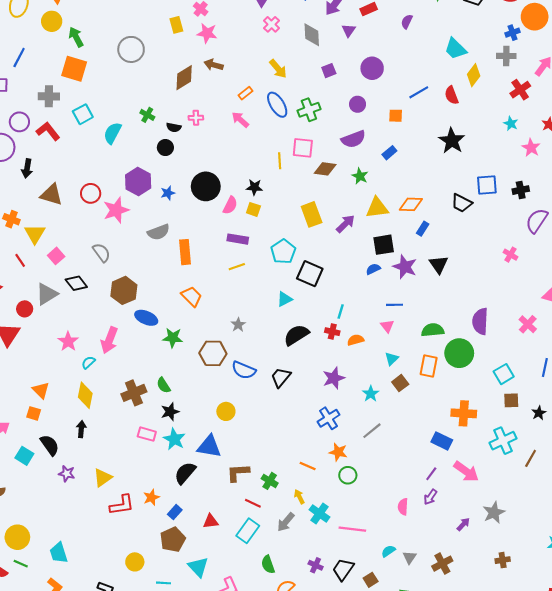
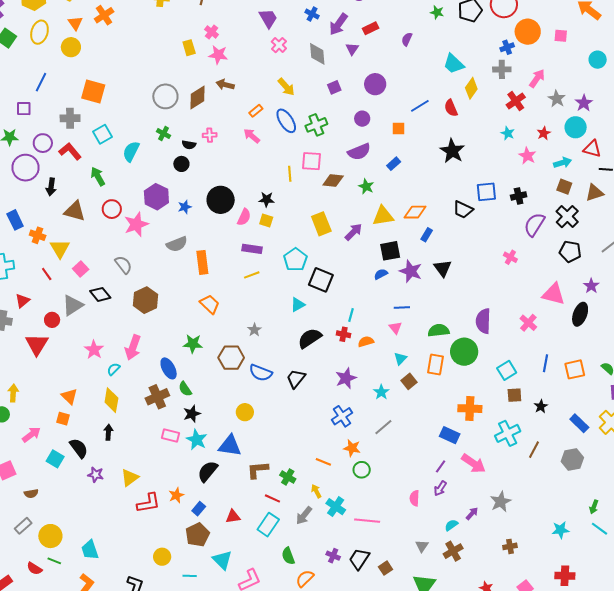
green arrow: (76, 37) -> (98, 176), moved
gray circle: (131, 49) -> (165, 96), moved
blue ellipse: (146, 318) -> (169, 368), moved, turned 40
cyan semicircle: (388, 551) -> (451, 525), moved

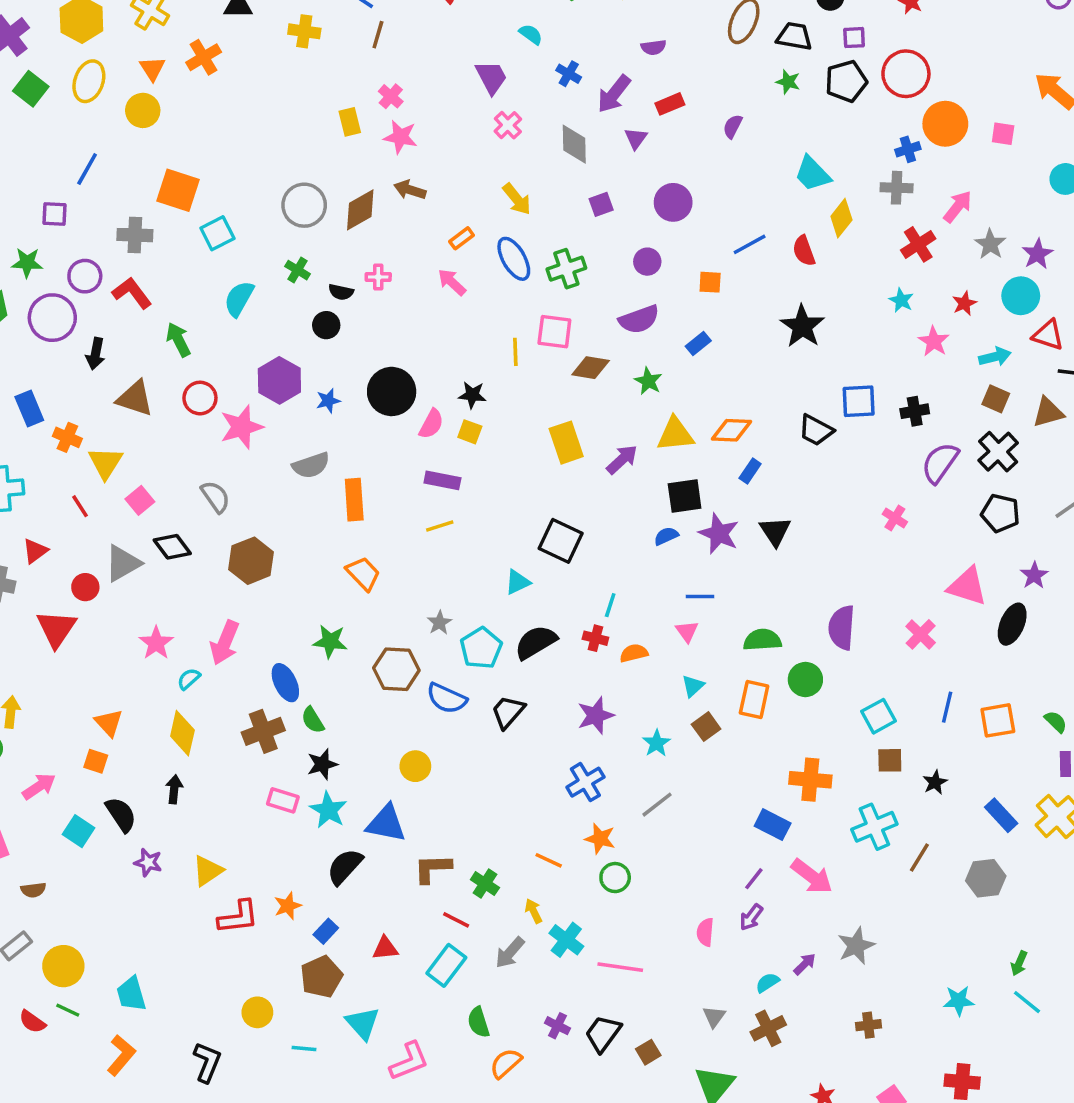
cyan square: (103, 134) -> (217, 233), moved
cyan pentagon: (295, 260) -> (481, 648), moved
green circle: (464, 352) -> (805, 679), size x0.7

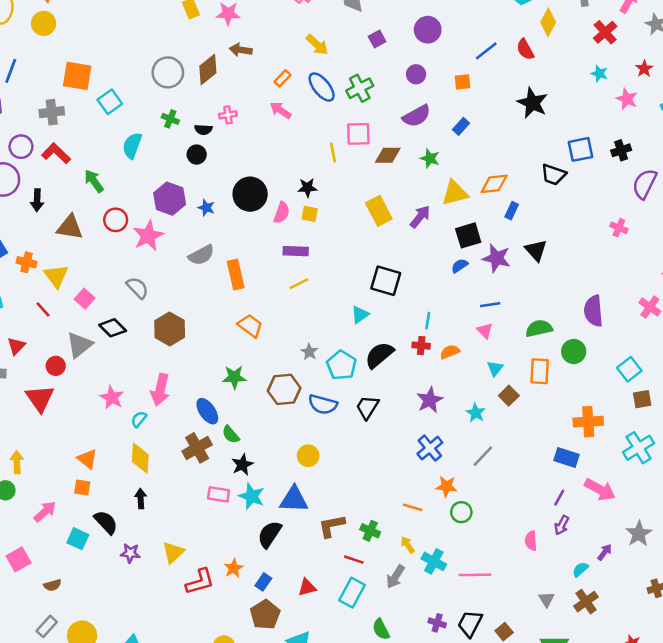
blue star: (328, 401) -> (206, 208), turned -30

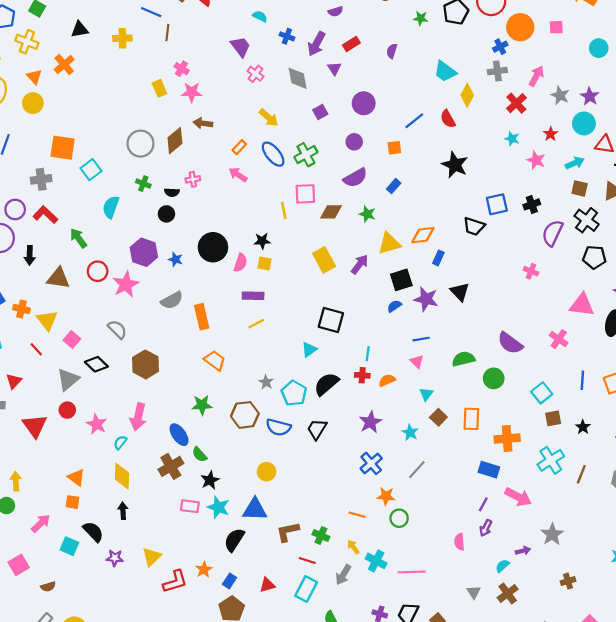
purple semicircle: (593, 311) -> (510, 343), turned -48
red circle: (56, 366) -> (67, 410), moved
orange rectangle: (540, 371) -> (471, 419), moved
purple arrow: (605, 552) -> (523, 551), turned 40

